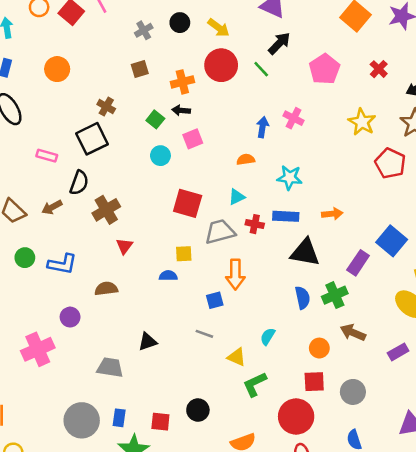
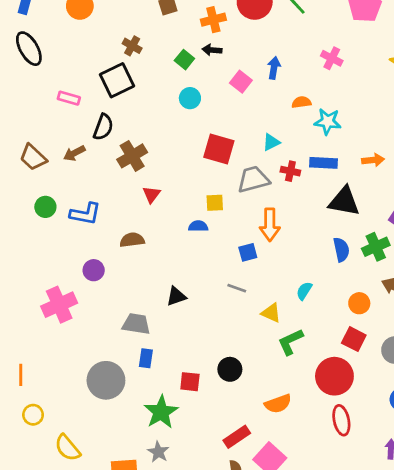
blue arrow: (262, 127) -> (274, 68), moved
pink square: (193, 139) -> (241, 82), moved, turned -30
orange semicircle: (246, 159) -> (301, 102), moved
red square: (314, 382) -> (354, 339), turned 30
blue rectangle: (119, 418) -> (146, 358), moved

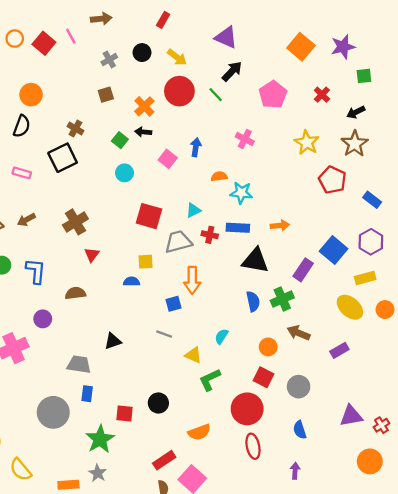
orange cross: (213, 20) -> (144, 106), turned -30
black semicircle: (103, 127) -> (22, 126), moved
blue L-shape: (85, 214) -> (36, 271), turned -96

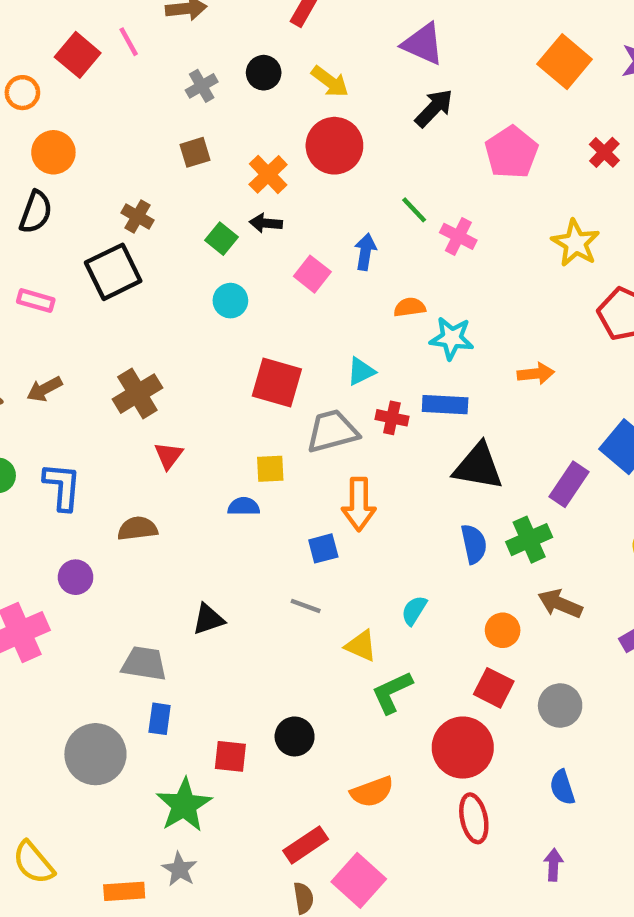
orange circle: (15, 39) -> (22, 93), moved
green line: (216, 95) -> (414, 210), moved
orange arrow: (280, 225) -> (536, 374), moved

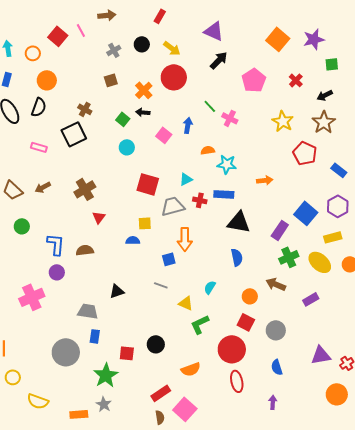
blue L-shape: (62, 486) -> (56, 244), moved
green cross: (529, 540) -> (289, 257), moved
yellow semicircle: (33, 863) -> (38, 401), turned -30

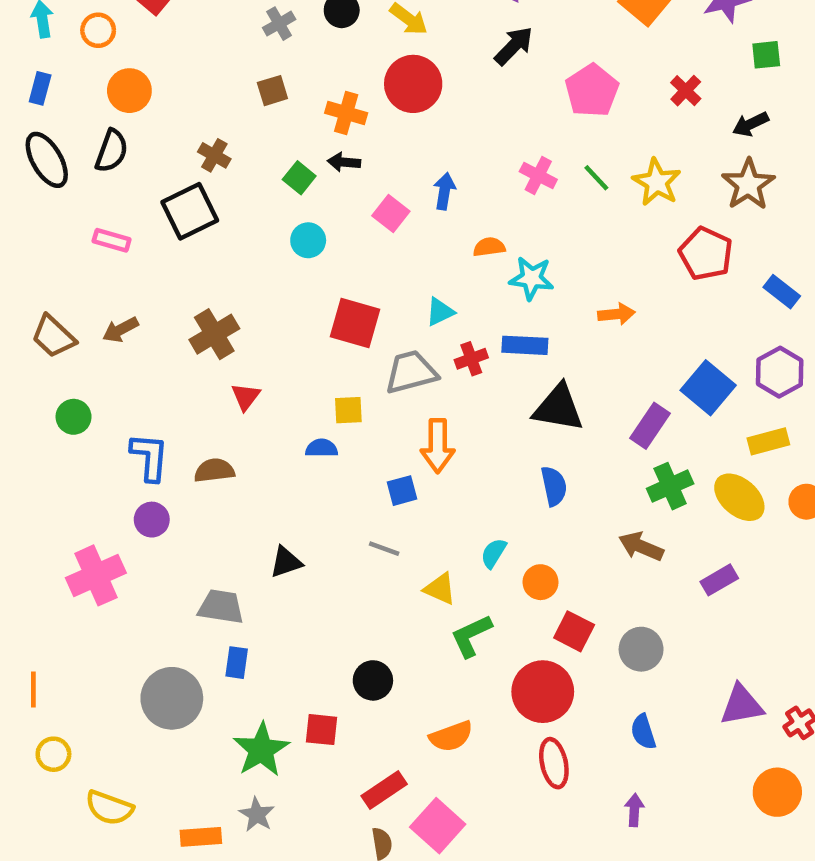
orange cross: (144, 90) -> (346, 113), turned -30
green line: (210, 106) -> (596, 178), moved
red cross: (200, 200) -> (471, 359), turned -32
orange circle: (250, 296) -> (541, 582), moved
red square: (127, 353) -> (322, 730), moved

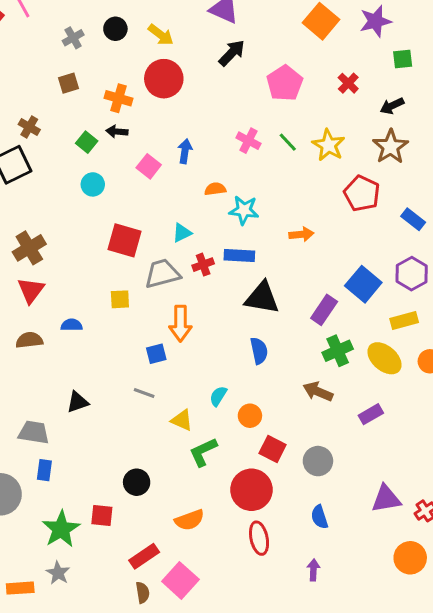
red triangle: (246, 397) -> (31, 290), moved, size x1.4
blue semicircle: (322, 448) -> (72, 325), moved

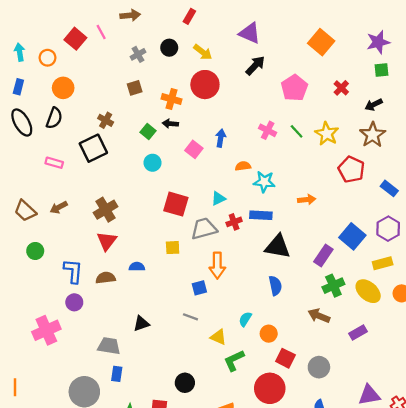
purple star: (375, 21) -> (378, 42), moved

